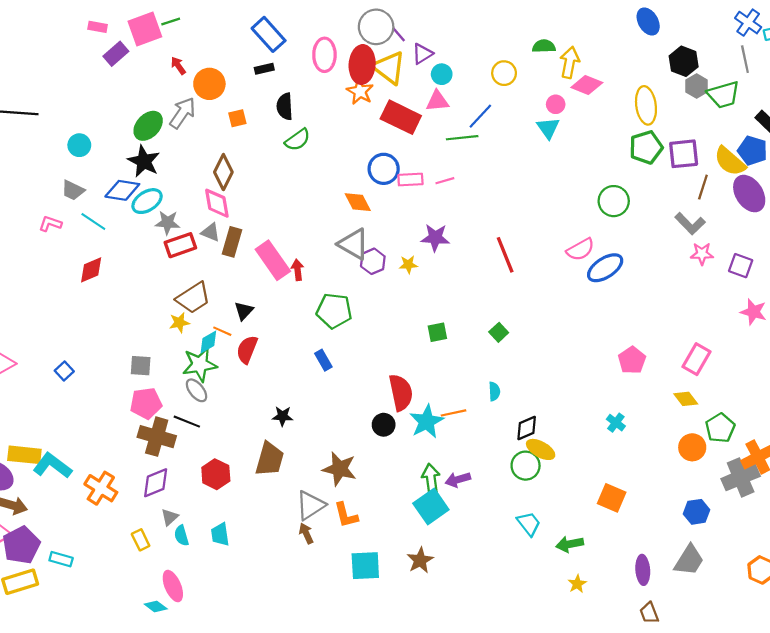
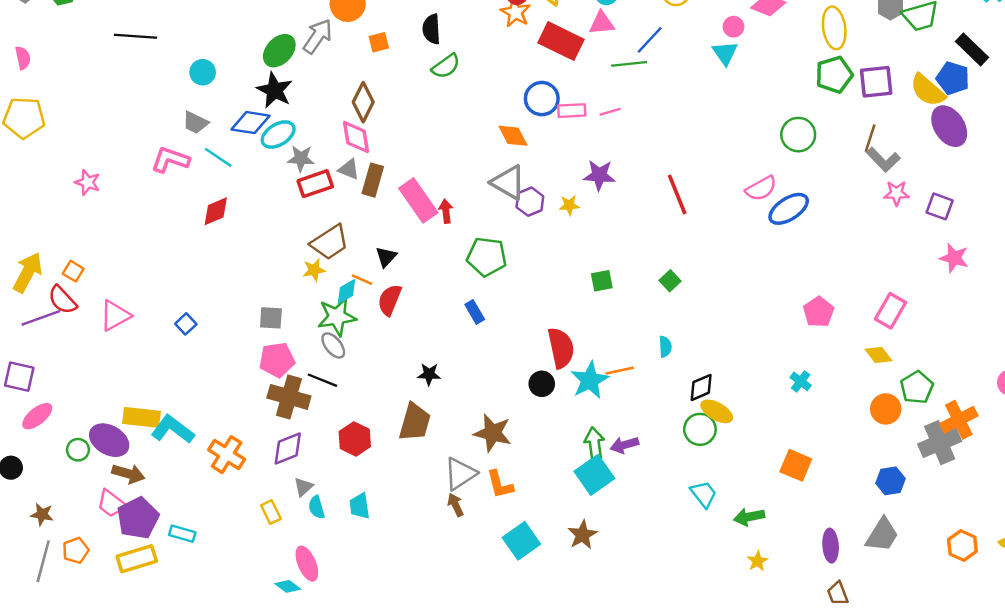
brown line: (703, 187) -> (870, 138), moved
pink L-shape: (50, 224) -> (170, 160), size x1.5
cyan square: (365, 566) -> (521, 541), turned -32

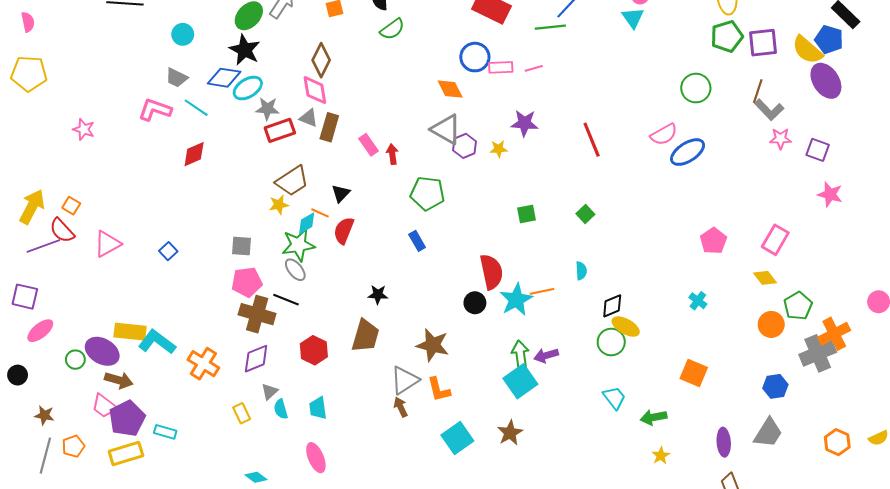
pink rectangle: (418, 200) -> (369, 145), size x0.6
pink ellipse: (307, 564) -> (316, 458), moved

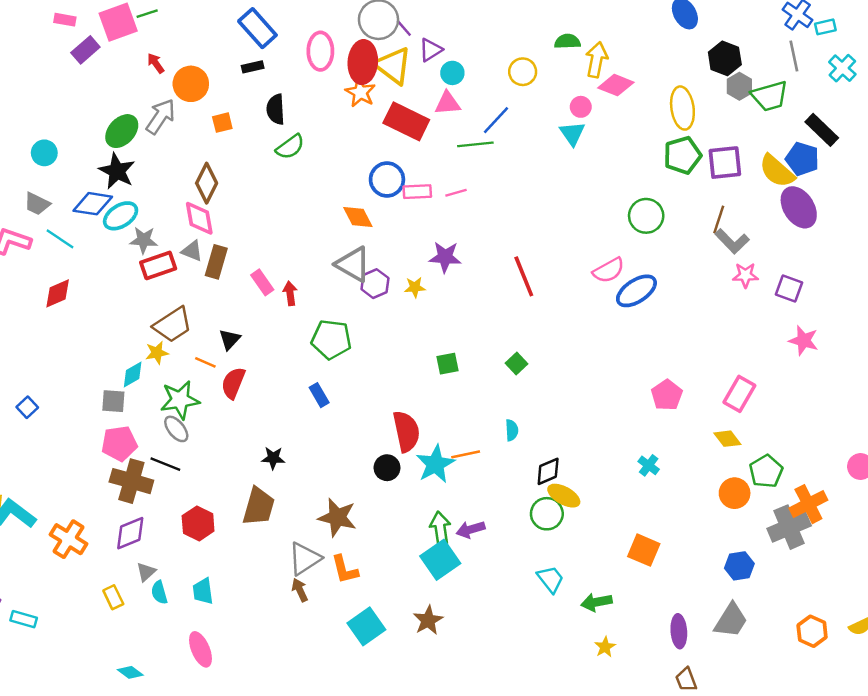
cyan diamond: (307, 223) -> (133, 374), moved

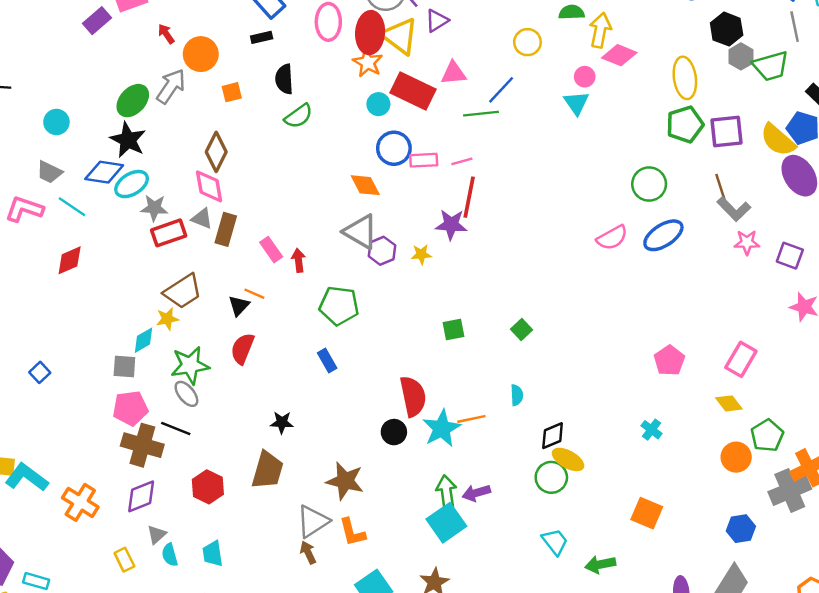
cyan circle: (452, 73) -> (378, 104), moved
brown line: (719, 219) -> (721, 188), turned -36
red line: (524, 276) -> (469, 197), moved, turned 33
blue ellipse: (636, 291) -> (663, 235), moved
orange line: (205, 362) -> (254, 294), moved

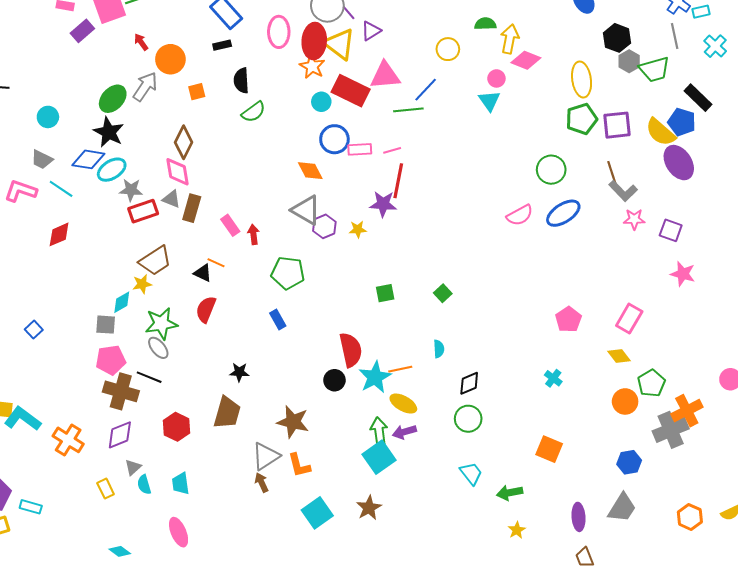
pink triangle: (454, 73) -> (385, 75), size x1.4
black triangle: (239, 306) -> (203, 273), turned -48
yellow ellipse: (568, 459) -> (403, 404), moved

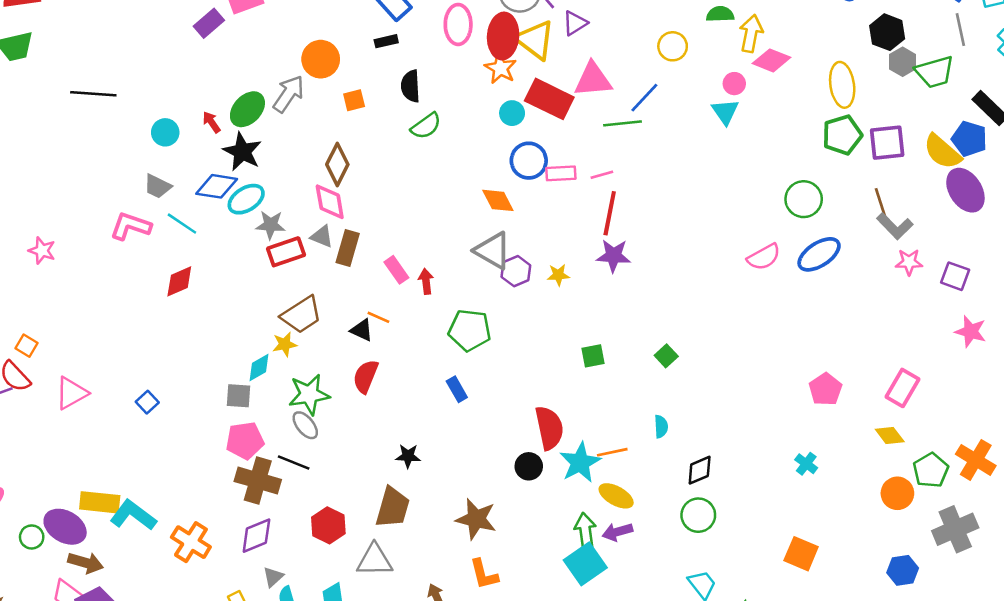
red arrow: (141, 42) -> (211, 122), moved
purple star: (383, 204) -> (614, 256), moved
orange cross: (687, 411) -> (976, 460), moved, turned -32
gray triangle: (266, 456) -> (375, 560), moved, turned 32

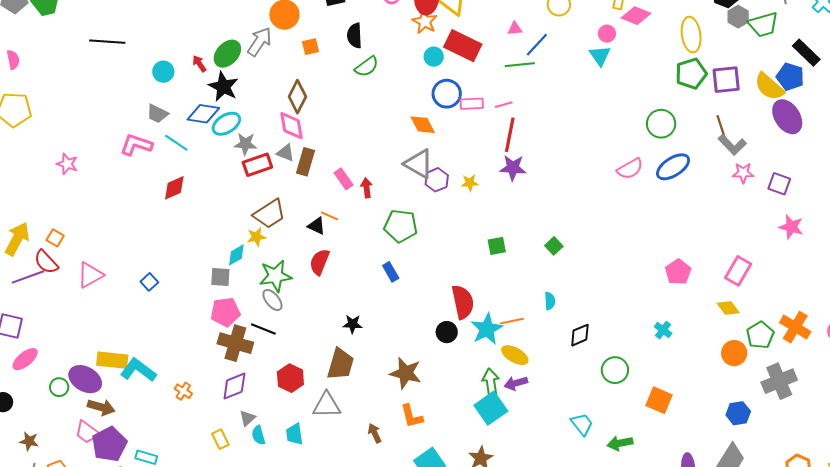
pink triangle: (593, 80) -> (515, 29), moved, size x0.5
green circle: (698, 515) -> (615, 370), moved
orange cross: (191, 542) -> (183, 391), size x0.6

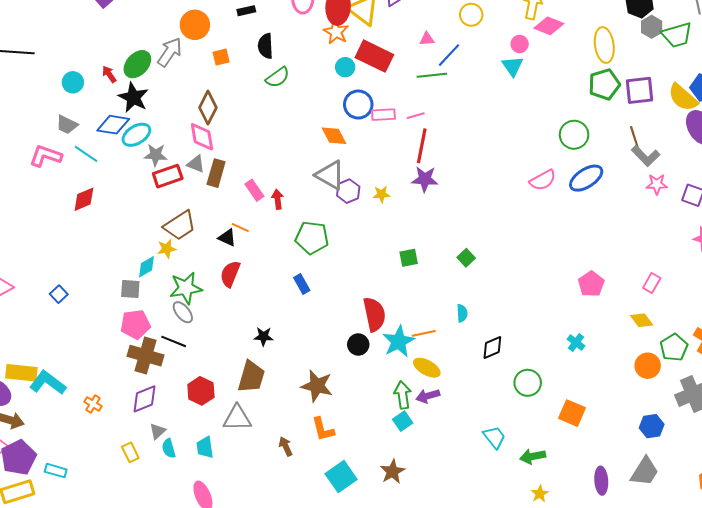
pink rectangle: (738, 271) -> (652, 283), size x0.7
cyan square: (491, 408) -> (403, 421), size x0.6

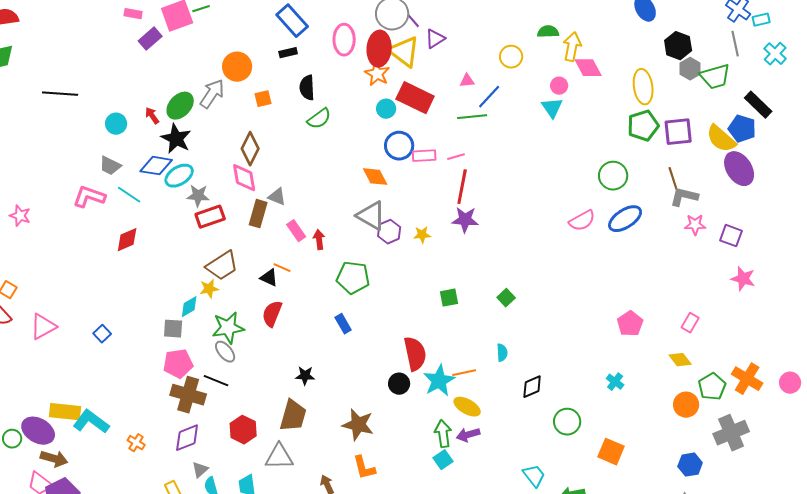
pink diamond: (549, 26) -> (588, 68), turned 40
gray L-shape: (646, 156) -> (684, 197), turned 148
gray triangle: (196, 164) -> (277, 197), moved

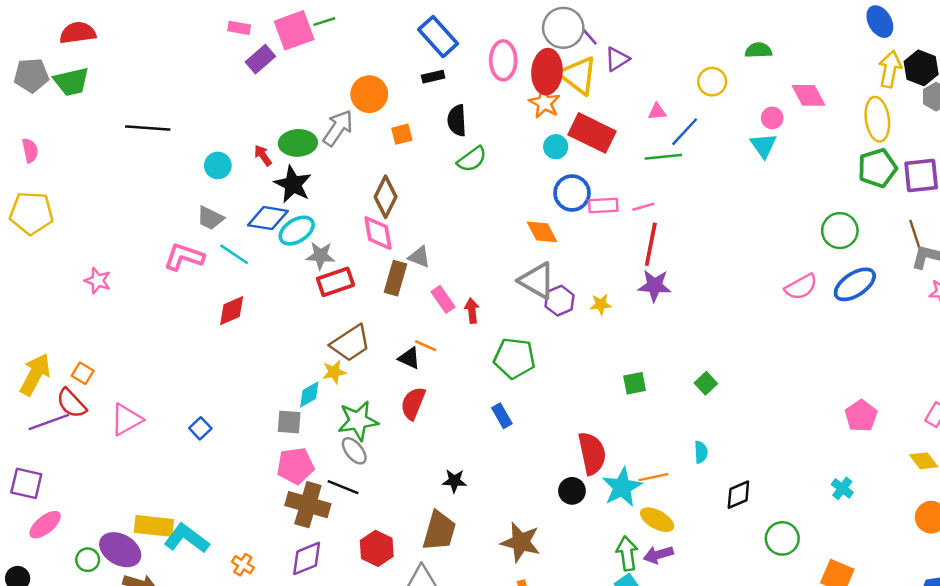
yellow arrow: (572, 47) -> (890, 69), moved
green ellipse: (180, 106) -> (298, 143), turned 44

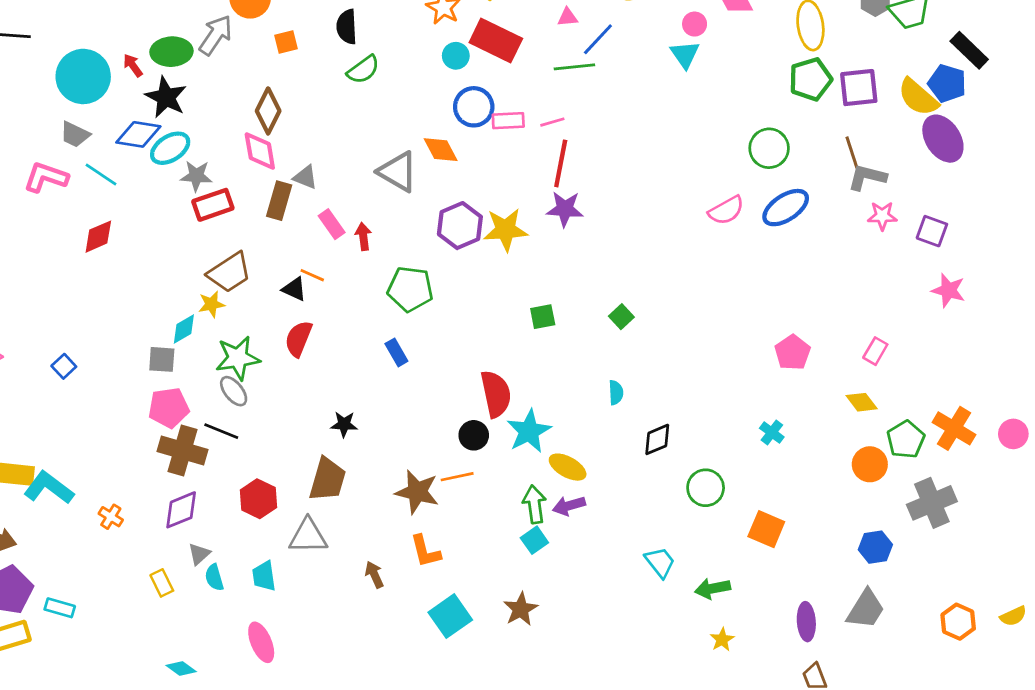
cyan circle: (218, 165) -> (83, 76), size x1.8
gray triangle: (537, 281) -> (398, 172), moved
purple hexagon: (559, 301) -> (460, 226), size x1.4
yellow star: (601, 304) -> (505, 230), size x1.8
orange line: (653, 477) -> (457, 477), moved

